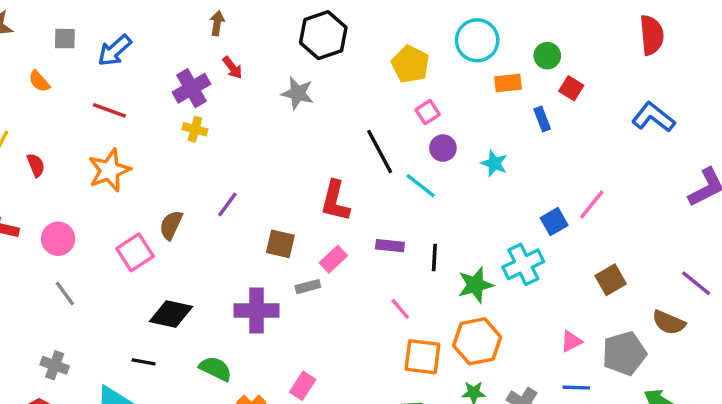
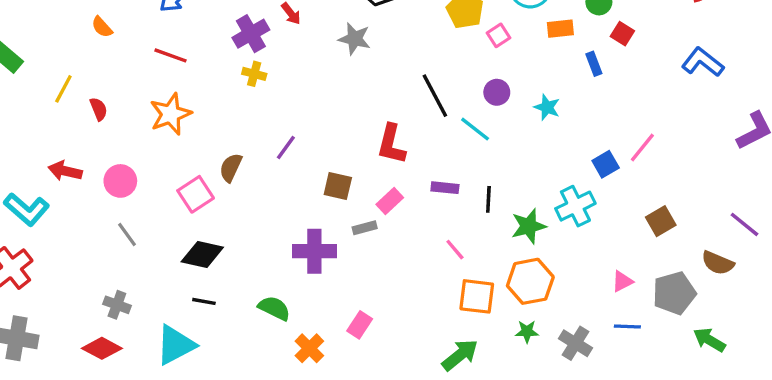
pink square: (428, 112) -> (498, 35), moved
black diamond: (171, 314) -> (202, 255), moved

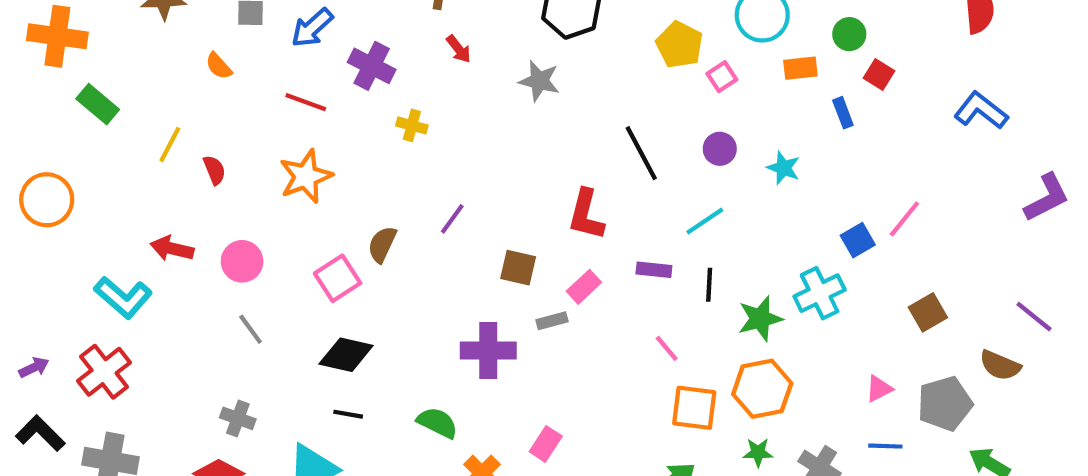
purple cross: (251, 34) -> (372, 66), moved, turned -33
cyan line: (475, 129) -> (705, 221), moved, turned -72

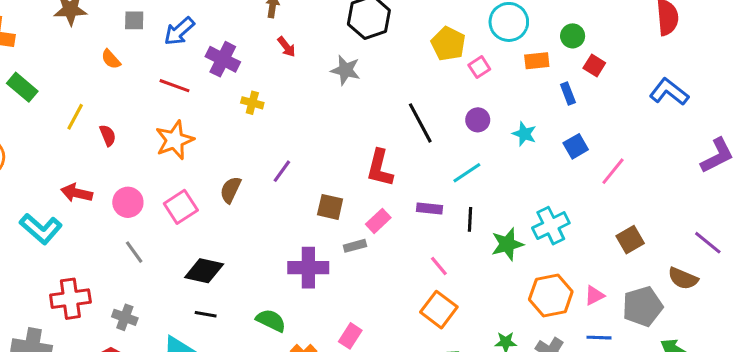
blue square: (858, 240) -> (576, 146), moved
pink square: (338, 278) -> (181, 207), moved
red cross: (104, 372) -> (70, 299), moved, turned 30
orange hexagon: (762, 389) -> (551, 296), moved
orange square: (694, 408) -> (439, 310), moved, turned 30

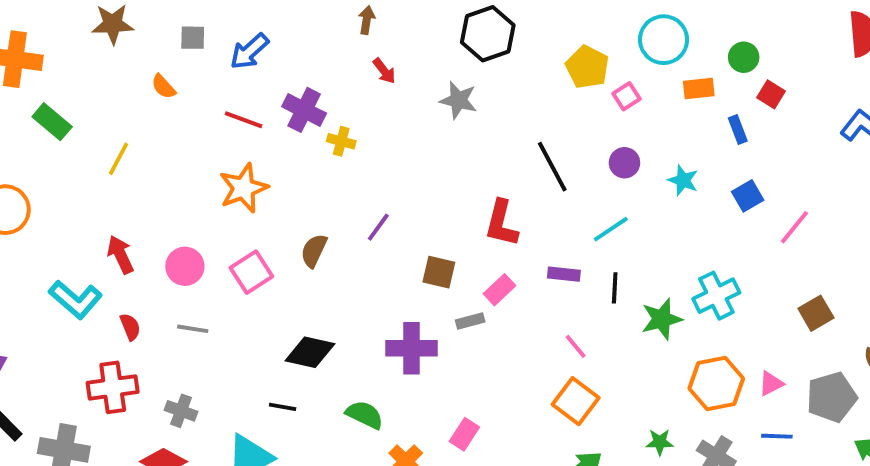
purple cross: (223, 59) -> (304, 110), moved
red semicircle: (108, 135) -> (130, 327), moved
red arrow: (77, 193) -> (120, 255), turned 52
gray line: (134, 252) -> (193, 329), turned -45
black diamond: (204, 271) -> (310, 352), moved

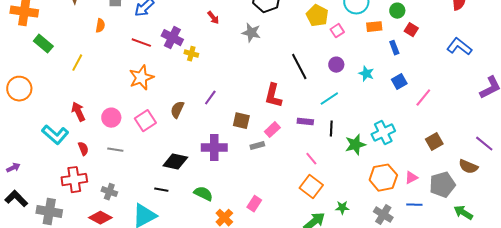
orange semicircle: (163, 87) -> (100, 26), turned -128
purple cross: (412, 348) -> (214, 148), moved
green star: (660, 442) -> (342, 208), moved

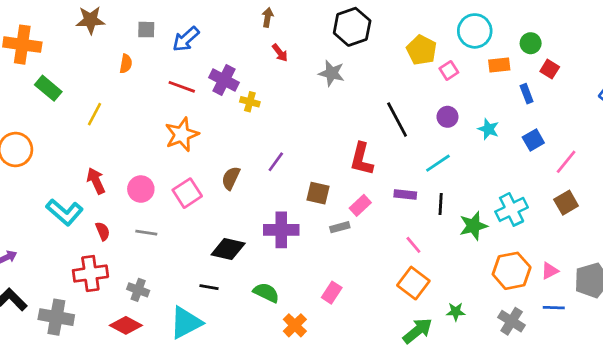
brown square: (434, 142) -> (566, 203), moved
pink rectangle: (254, 204) -> (332, 293), moved

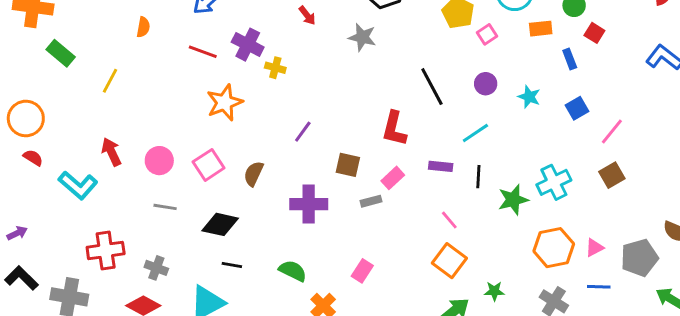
orange star: (182, 135) -> (225, 103), moved
brown semicircle: (231, 178) -> (254, 174), moved
red semicircle: (103, 231) -> (33, 158), moved, turned -36
black diamond: (228, 249) -> (220, 224), moved

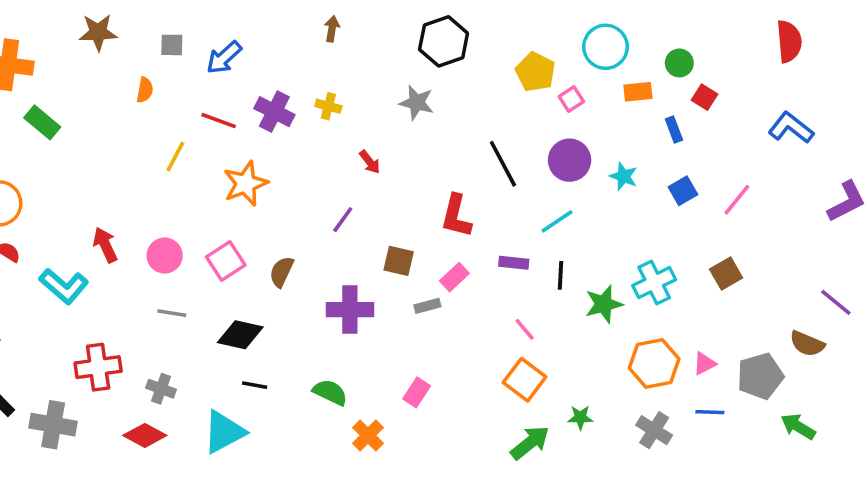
red arrow: (307, 16) -> (370, 162), moved
yellow cross: (275, 68) -> (328, 106), moved
yellow line: (110, 81) -> (175, 157), moved
purple circle: (486, 84) -> (570, 160), size x1.5
pink line: (612, 132) -> (737, 200), moved

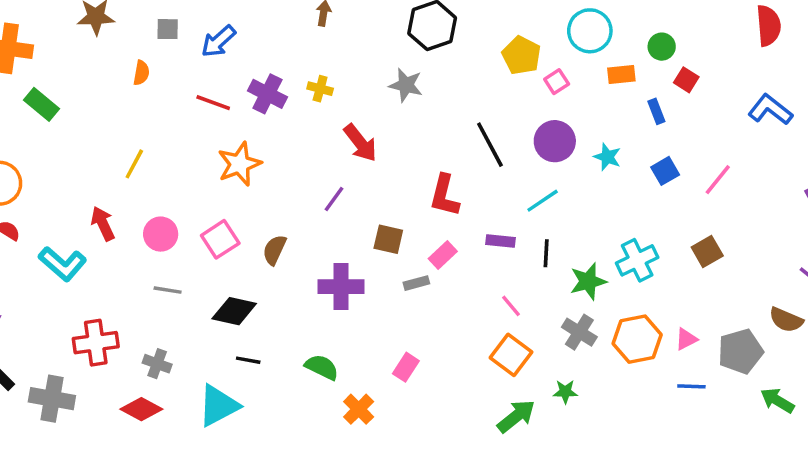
yellow line: (175, 157) -> (134, 164), moved
red arrow: (370, 162) -> (360, 143), size x1.6
gray cross: (654, 430) -> (579, 332), moved

